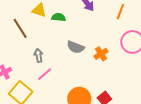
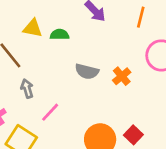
gray arrow: (39, 55) -> (27, 89), moved

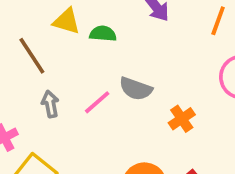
orange cross: (122, 76) -> (182, 119), moved
pink line: (50, 112) -> (97, 102), moved

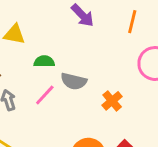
green semicircle: (103, 34) -> (44, 61), moved

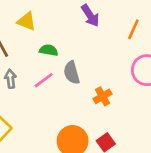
gray semicircle: (74, 81) -> (72, 73), turned 50

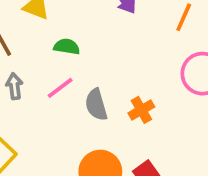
gray semicircle: (72, 73) -> (96, 105), moved

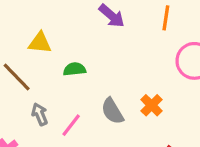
pink line: (60, 88) -> (71, 125), moved

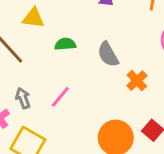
gray semicircle: (112, 111) -> (108, 54), moved
gray arrow: (40, 114) -> (23, 98), moved

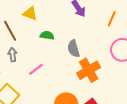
orange cross: (137, 81) -> (89, 70), size x1.6
gray arrow: (23, 98) -> (13, 55), moved

